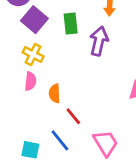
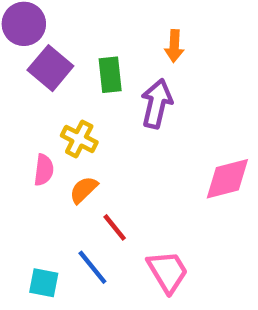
yellow cross: (33, 54) -> (79, 139), moved
orange semicircle: (55, 93) -> (84, 190), turned 48

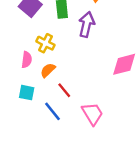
cyan square: (44, 283) -> (27, 93), moved

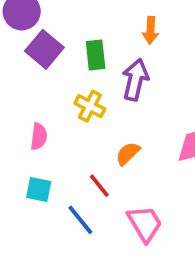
yellow cross: (45, 43) -> (90, 106), moved
orange semicircle: (48, 70) -> (128, 154), moved

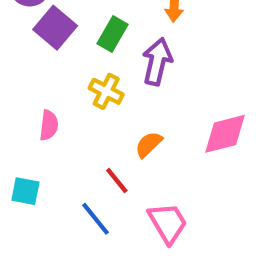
green rectangle: (96, 55) -> (113, 34), turned 36
cyan square: (39, 190) -> (25, 191), moved

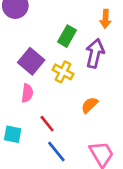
purple square: (55, 28) -> (31, 61), moved
red line: (117, 181) -> (47, 124), moved

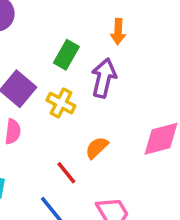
red line: (47, 124) -> (66, 173), moved

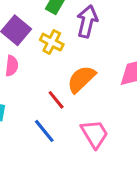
orange semicircle: (97, 148) -> (81, 79), size x1.5

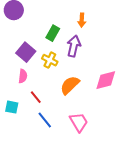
red line: (56, 100) -> (36, 97), moved

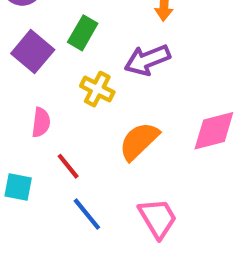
green rectangle: (53, 33) -> (83, 33), moved
purple arrow: (74, 46) -> (147, 60), turned -125
purple square: (26, 52) -> (33, 52), moved

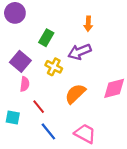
purple square: (33, 52) -> (20, 61), moved
pink trapezoid: (158, 218) -> (85, 134), turned -30

